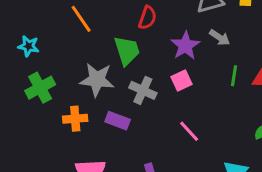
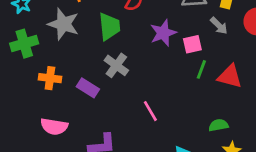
gray arrow: (220, 37) -> (219, 26), moved
gray star: (97, 80) -> (63, 24), moved
pink square: (181, 81) -> (192, 44), moved

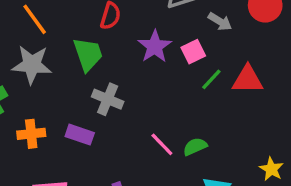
green line: (201, 69) -> (211, 79), turned 36
green semicircle: (218, 125) -> (195, 147), moved

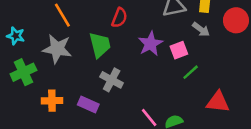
red triangle: (248, 80) -> (218, 102), moved

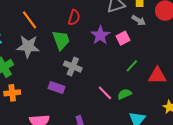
green line: (191, 72) -> (132, 66), moved
orange cross: (52, 101) -> (12, 93), moved

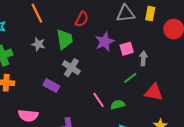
gray arrow: (139, 20) -> (143, 58), moved, turned -128
gray star: (28, 46) -> (38, 44), moved, size x0.6

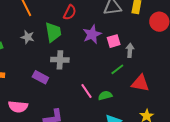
gray cross: (71, 68) -> (60, 60), turned -30

